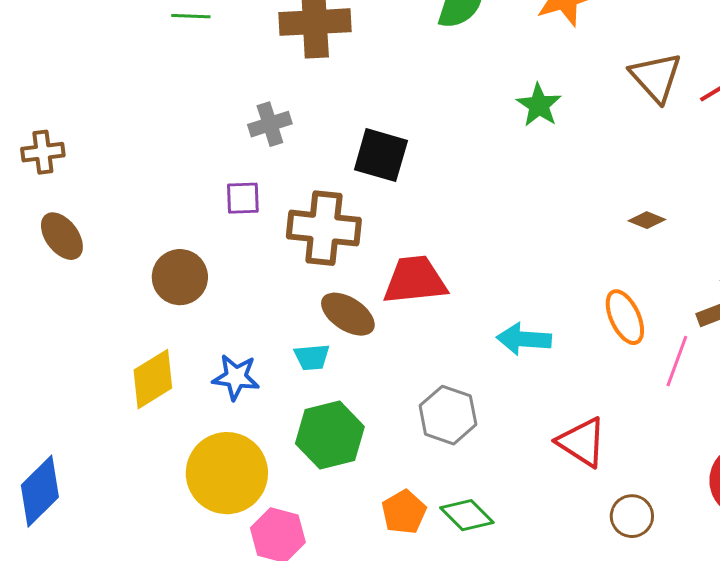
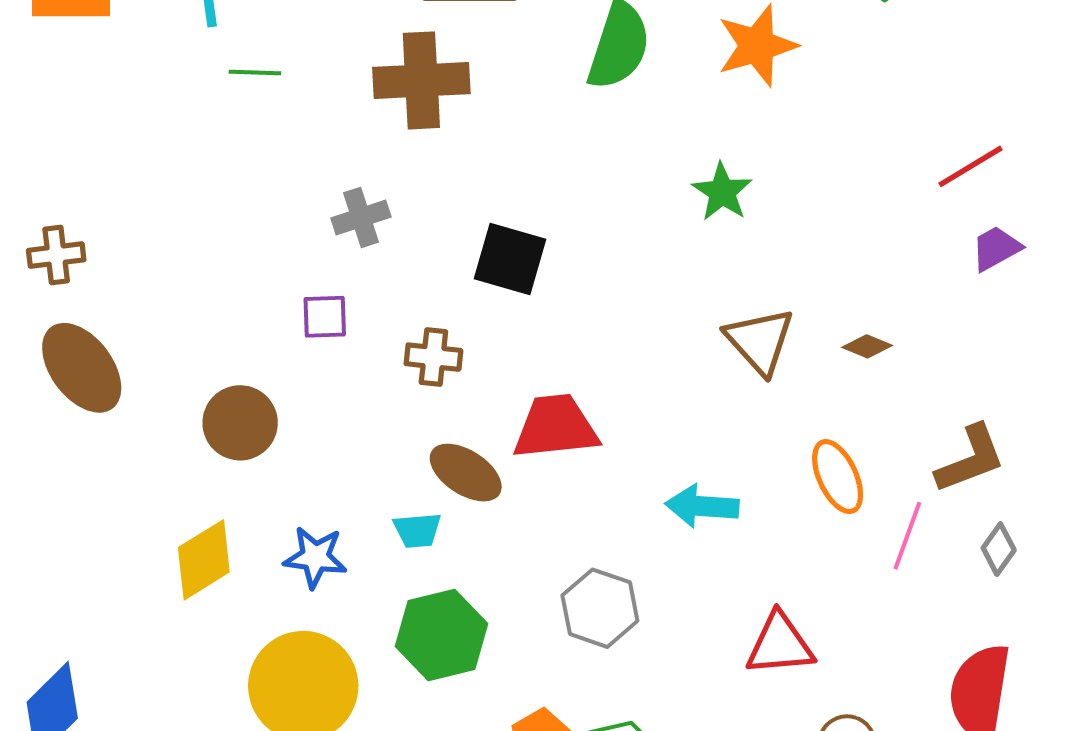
brown triangle: (656, 77) -> (760, 341), moved
brown cross: (324, 228) -> (433, 357), size x0.6
brown ellipse: (62, 236) -> (82, 368), size x1.4
red triangle: (582, 442) -> (780, 644), turned -38

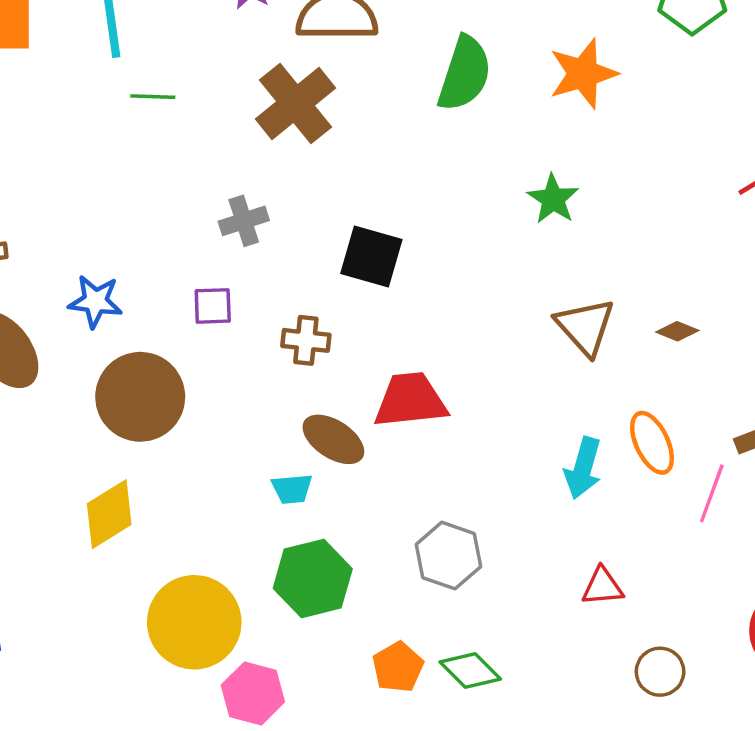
brown cross: (421, 80) -> (295, 104), turned -36
brown circle: (240, 423) -> (140, 397), size x1.4
cyan arrow: (702, 506) -> (583, 468), moved, turned -78
blue star: (315, 557) -> (95, 301), moved
red triangle: (780, 644) -> (603, 587), size x0.7

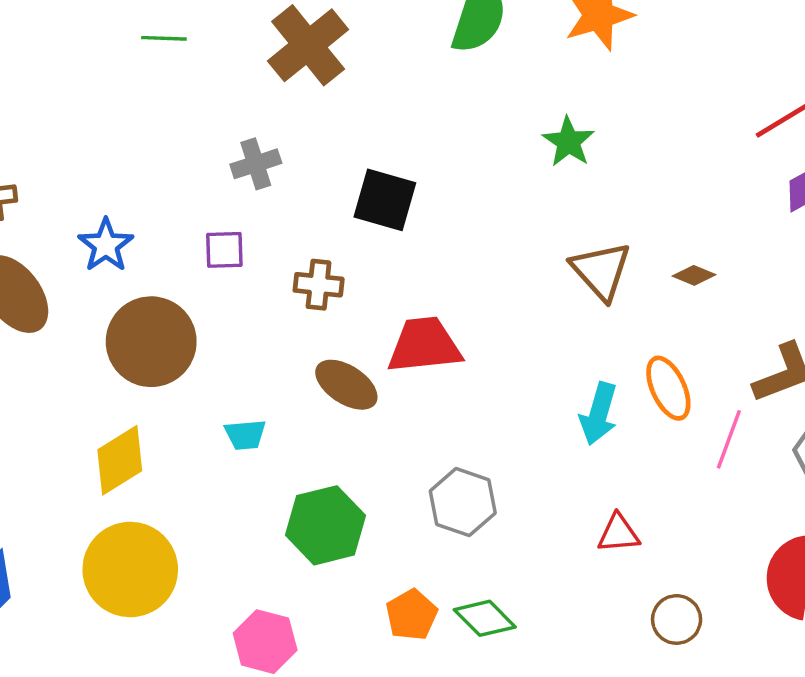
blue star: (95, 301) -> (106, 245), turned 30
cyan trapezoid: (292, 489) -> (245, 435), moved
yellow circle: (194, 622) -> (130, 570), moved

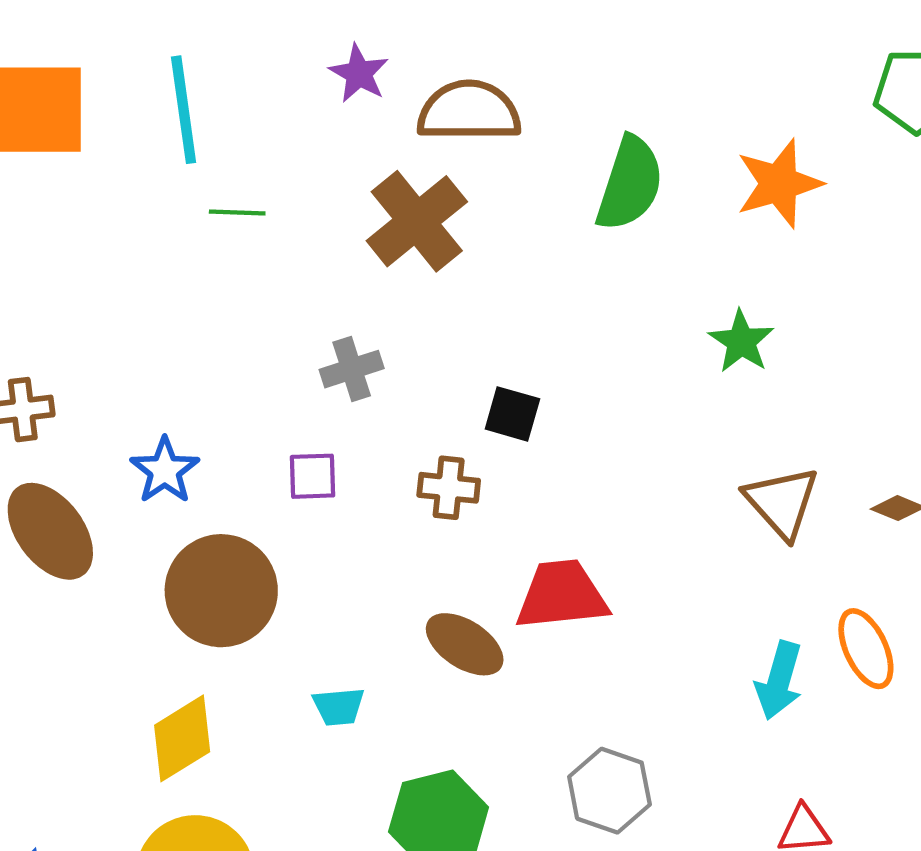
black square: (385, 200) -> (512, 414), size x0.7
brown cross: (319, 285) -> (449, 488), moved

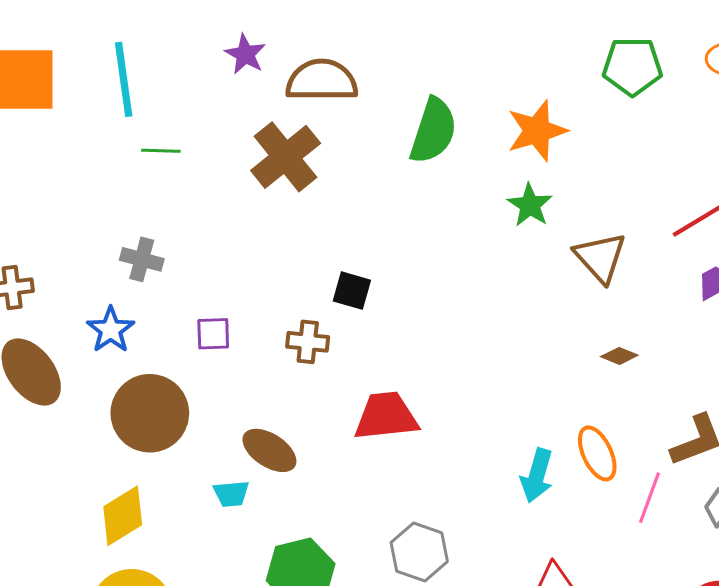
green star: (741, 341) -> (530, 205), moved
gray cross: (352, 369) -> (142, 259), moved, turned 33
brown triangle: (782, 502) -> (600, 257), moved
brown ellipse: (465, 644) -> (269, 450), moved

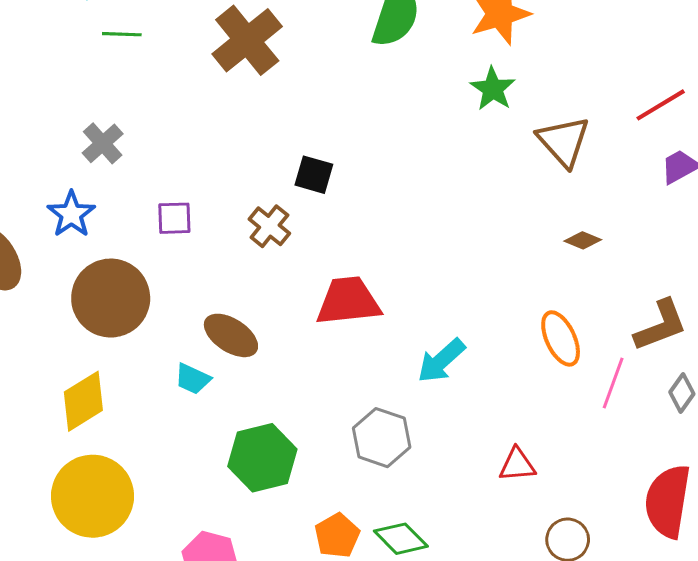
gray cross: (142, 259) -> (103, 143), turned 33
brown cross: (308, 342) -> (269, 226), turned 33
cyan arrow: (537, 476) -> (441, 361), moved, turned 32
cyan trapezoid: (231, 494) -> (193, 379), turned 30

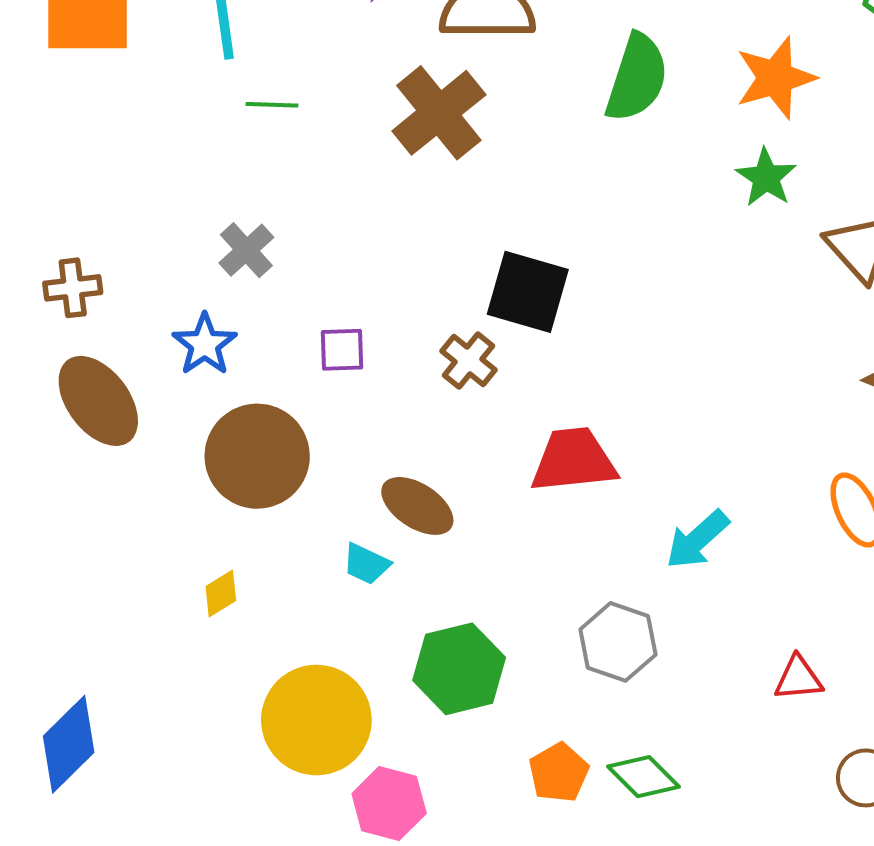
black square: (314, 175) -> (528, 292), size x1.6
yellow diamond: (83, 401) -> (221, 593), size x0.6
yellow circle: (92, 496) -> (316, 720), moved

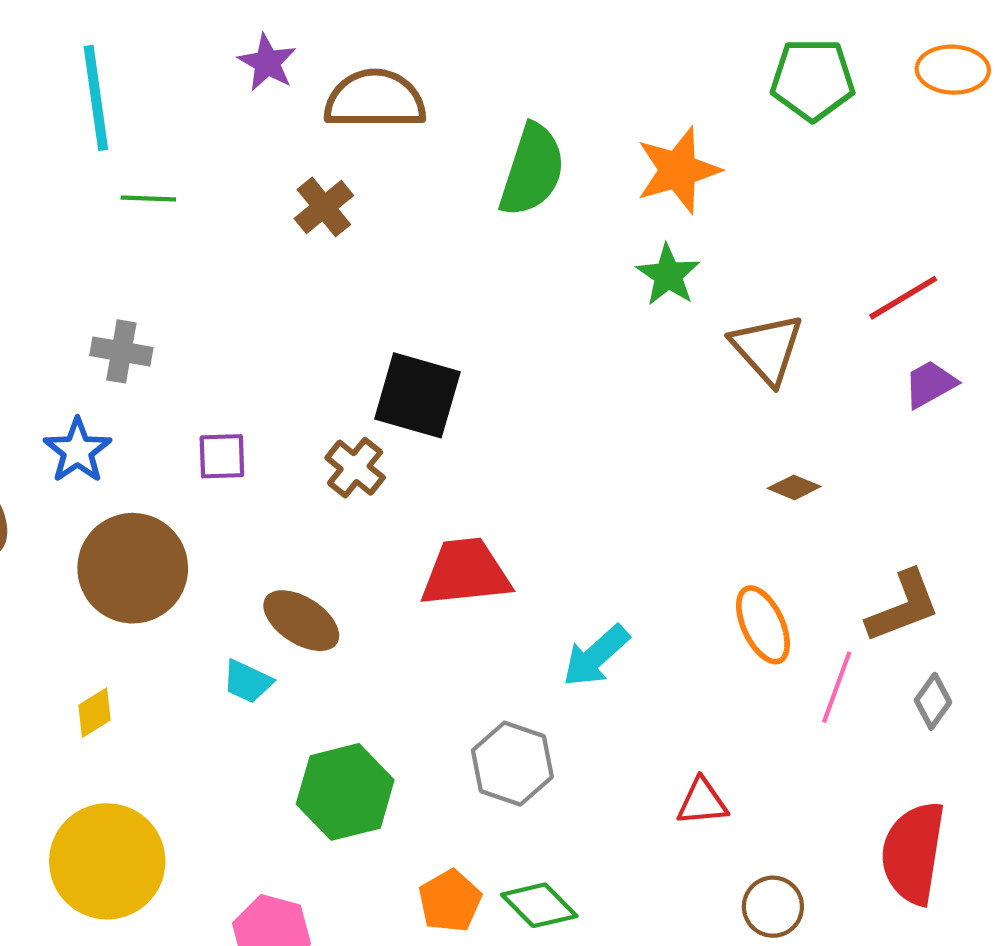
brown cross: (439, 113) -> (324, 207), size x0.6
gray cross: (246, 250) -> (121, 351), turned -38
yellow circle: (316, 720) -> (107, 861), moved

